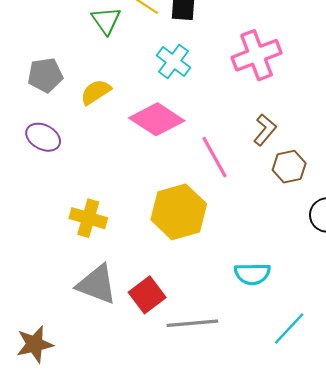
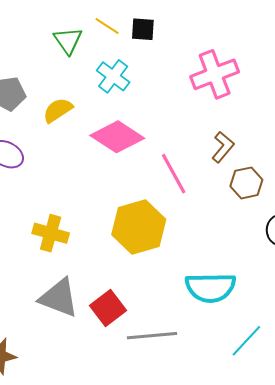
cyan cross: (173, 61) -> (113, 76), moved
cyan semicircle: (252, 274) -> (211, 287), size x1.4

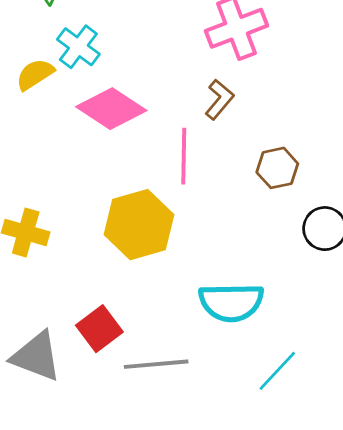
cyan cross: (113, 76) -> (78, 47), moved
brown L-shape: (223, 147) -> (219, 99), moved
pink line: (174, 174) -> (184, 156), turned 30
gray triangle: (59, 298) -> (36, 356), moved

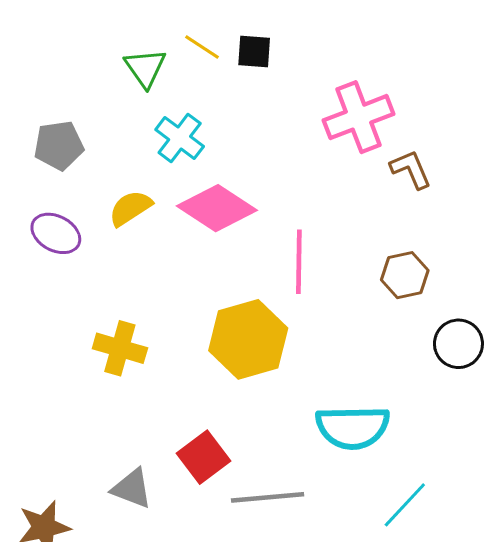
yellow semicircle: (35, 74) -> (130, 208), moved
brown L-shape: (219, 99) -> (411, 169), moved, turned -63
gray triangle: (36, 356) -> (132, 488), size x0.7

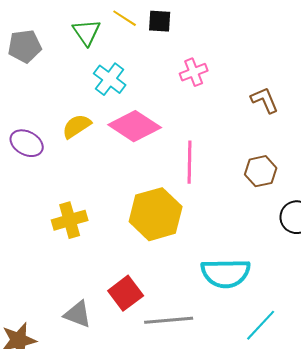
pink cross: (359, 117) -> (194, 72), moved, size x0.6
gray pentagon: (59, 145) -> (25, 46), moved
yellow cross: (120, 348) -> (70, 220), turned -32

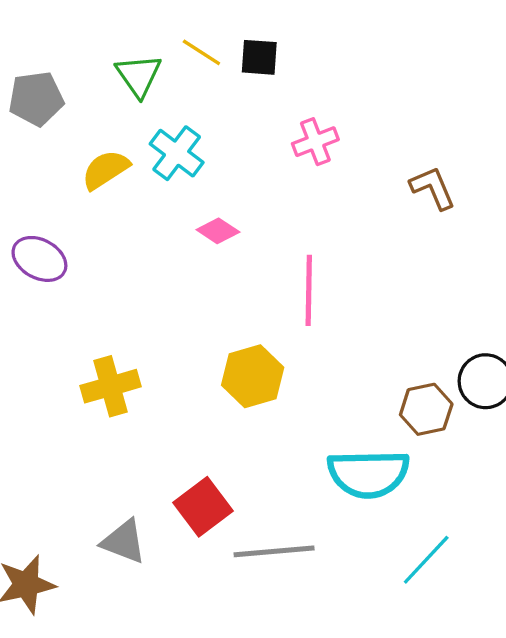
yellow semicircle: (77, 126) -> (106, 170), moved
pink diamond: (135, 126) -> (218, 231), size x0.5
brown hexagon: (261, 171) -> (426, 409), moved
yellow hexagon: (156, 214) -> (253, 376), size x0.7

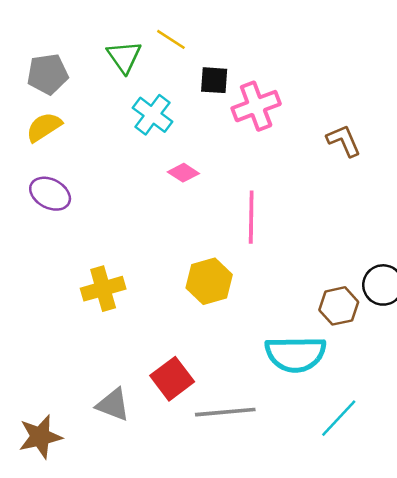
black square: (259, 57) -> (214, 80), moved
pink cross: (315, 142) -> (256, 106), size x1.4
yellow semicircle: (106, 170) -> (44, 127), moved

